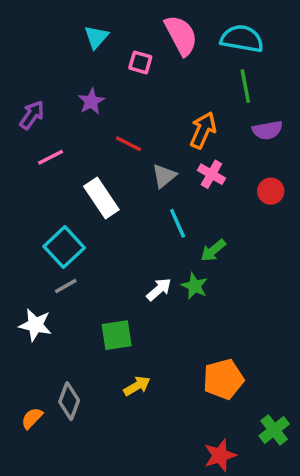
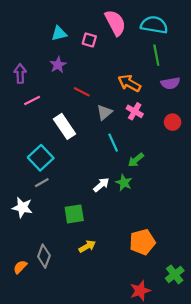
cyan triangle: (96, 37) -> (59, 33), moved, turned 35
purple arrow: (32, 115) -> (20, 73), turned -36
orange arrow: (203, 130) -> (129, 83), turned -85

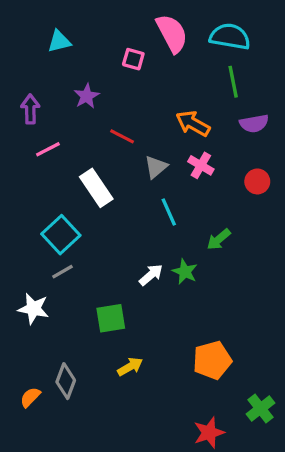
cyan triangle: (59, 33) -> (59, 41), moved
green arrow: (136, 160) -> (219, 239), moved

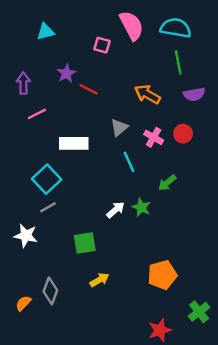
red line: (122, 136) -> (88, 89), moved
pink cross: (201, 165) -> (154, 137), moved
red circle: (257, 181) -> (183, 134), moved
white rectangle: (96, 188) -> (74, 143), turned -56

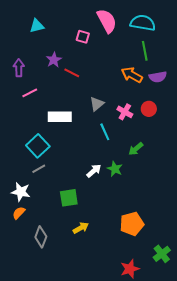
orange arrow: (147, 94) -> (132, 75), moved
orange semicircle: (23, 303) -> (19, 213), moved

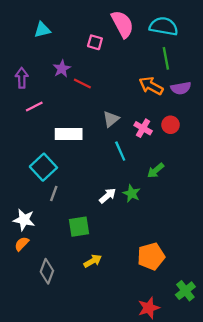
gray line: (39, 169) -> (54, 193), moved, turned -40

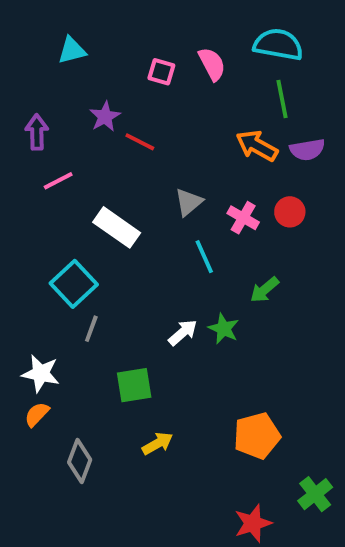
pink semicircle: (122, 24) -> (212, 64), moved, size x0.7
white rectangle: (69, 134) -> (117, 227), turned 35

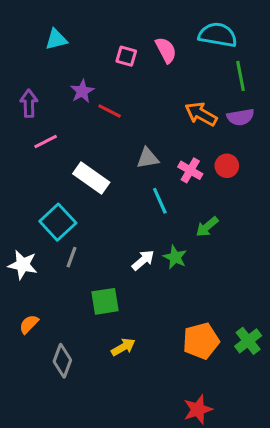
green line: (282, 99) -> (241, 76), moved
gray triangle: (189, 202) -> (148, 158), turned 30
white star: (41, 373) -> (23, 265), moved
green cross: (315, 494) -> (248, 341), moved

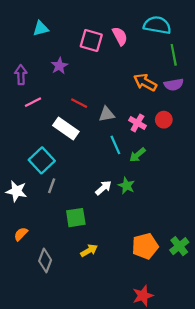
pink square: (126, 56) -> (91, 41), size x1.5
red line: (110, 111) -> (79, 103), moved
green arrow: (207, 227) -> (137, 155), moved

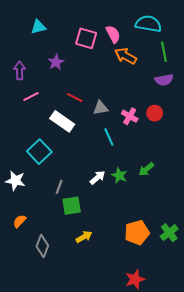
orange arrow: (145, 82) -> (126, 56), moved
green arrow: (137, 155) -> (146, 169), moved
gray line: (52, 186) -> (59, 187), moved

